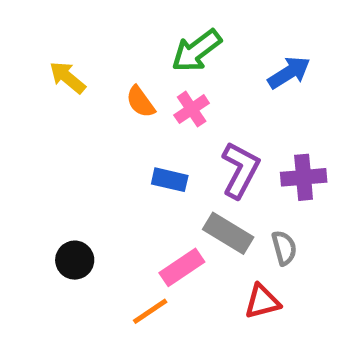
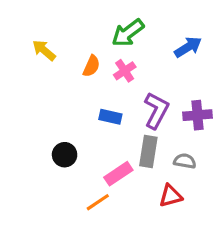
orange semicircle: (140, 102) -> (91, 66), turned -120
gray rectangle: (228, 233) -> (148, 152), turned 68
gray semicircle: (284, 248) -> (185, 161), turned -65
black circle: (75, 260) -> (65, 155), moved

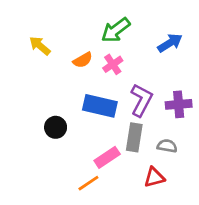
orange semicircle: (91, 66) -> (83, 60), turned 36
blue rectangle: (110, 117) -> (100, 106), size x1.6
black circle: (65, 155) -> (56, 127), moved

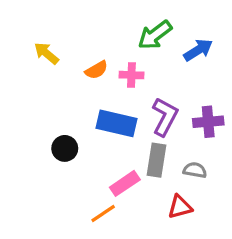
green arrow: (116, 30) -> (155, 35), moved
pink cross: (113, 64) -> (131, 75), turned 36

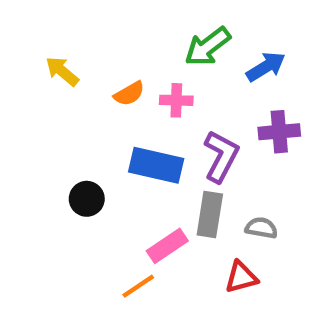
purple cross: (208, 122) -> (279, 132), moved

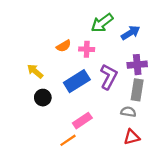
yellow arrow: (62, 71) -> (35, 71), moved
blue rectangle: (156, 165) -> (77, 81), turned -45
gray rectangle: (210, 214) -> (137, 90), moved
red triangle: (241, 277) -> (132, 137), moved

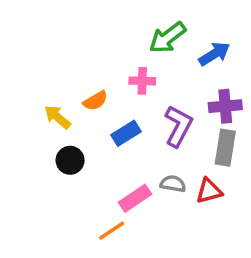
orange semicircle: (64, 46) -> (95, 101), moved
blue rectangle: (77, 81) -> (126, 133), size x0.7
gray semicircle: (128, 112) -> (173, 184), moved
red triangle: (132, 137) -> (209, 191), moved

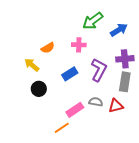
orange semicircle: (95, 101) -> (48, 48), moved

